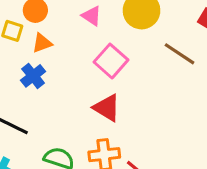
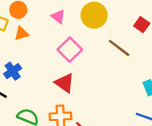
blue cross: (33, 76) -> (13, 71), moved

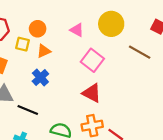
blue cross: (13, 71) -> (40, 78), moved

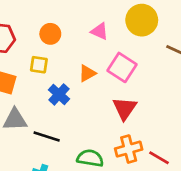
yellow square: (22, 44) -> (39, 65), moved
orange triangle: (44, 51) -> (87, 73), moved
red triangle: (92, 93) -> (125, 108), turned 42

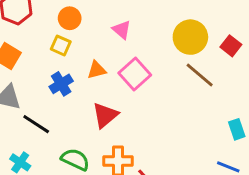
yellow circle: (142, 20) -> (190, 37), moved
yellow square: (39, 65) -> (61, 45), moved
red triangle: (125, 108) -> (105, 115), moved

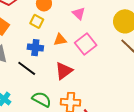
blue cross: (61, 84) -> (35, 48), turned 35
black line: (36, 124) -> (27, 68), moved

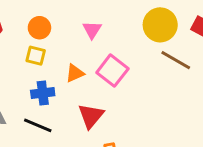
pink triangle: (79, 13) -> (92, 30), turned 32

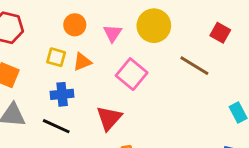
yellow circle: (160, 25) -> (154, 26), moved
orange circle: (39, 28) -> (75, 25), moved
orange triangle: (75, 73) -> (82, 62), moved

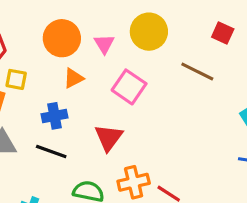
orange circle: (75, 25) -> (62, 38), size x1.5
yellow square: (56, 57) -> (16, 79), moved

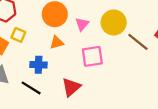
brown line: (197, 72) -> (138, 42), moved
pink square: (129, 87) -> (92, 56), turned 35

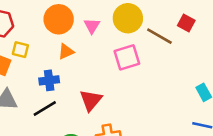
pink square: (92, 56) -> (127, 57), moved
black line: (31, 88) -> (45, 108), turned -54

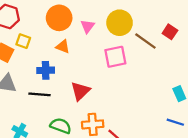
orange triangle: (66, 52) -> (63, 47), turned 40
black line: (45, 108) -> (39, 94), turned 30

